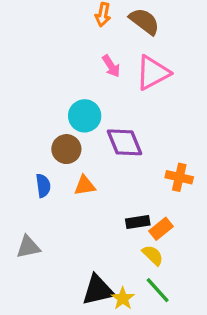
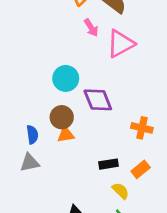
pink arrow: (111, 66) -> (91, 28), moved
brown circle: (66, 149) -> (62, 117), moved
orange rectangle: (161, 229) -> (141, 169), moved
gray triangle: (28, 247) -> (30, 163), moved

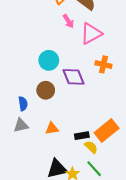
orange cross: (142, 128) -> (103, 64), moved
orange triangle: (66, 135) -> (52, 128), moved
black rectangle: (109, 164) -> (82, 136), moved
orange rectangle: (141, 169) -> (107, 131), size x1.6

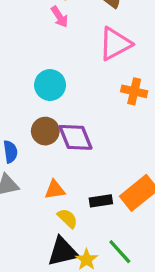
pink arrow: (68, 21) -> (60, 17), moved
purple diamond: (74, 77) -> (75, 137), moved
yellow semicircle: (91, 147) -> (67, 218), moved

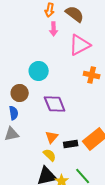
pink arrow: (60, 17) -> (54, 29), moved, turned 32
brown circle: (45, 131) -> (20, 93), moved
orange triangle: (55, 190) -> (52, 137), moved, turned -40

